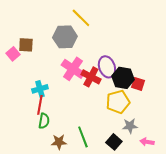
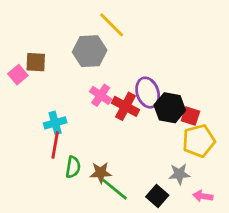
pink cross: (73, 69) -> (101, 95), size x0.7
yellow pentagon: (118, 102) -> (199, 141), moved
green semicircle: (44, 121) -> (73, 167), moved
green line: (83, 137) -> (114, 189), turned -30
brown star: (59, 142) -> (101, 173), moved

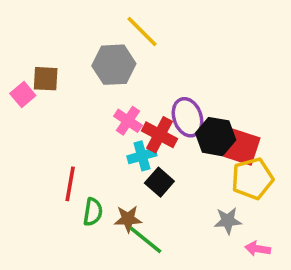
red square: (190, 116) -> (242, 147), size x1.5
cyan cross: (55, 123) -> (142, 156), moved
black square: (157, 196) -> (159, 182), moved

